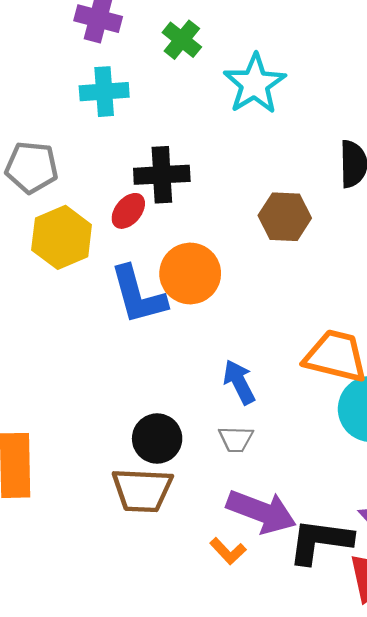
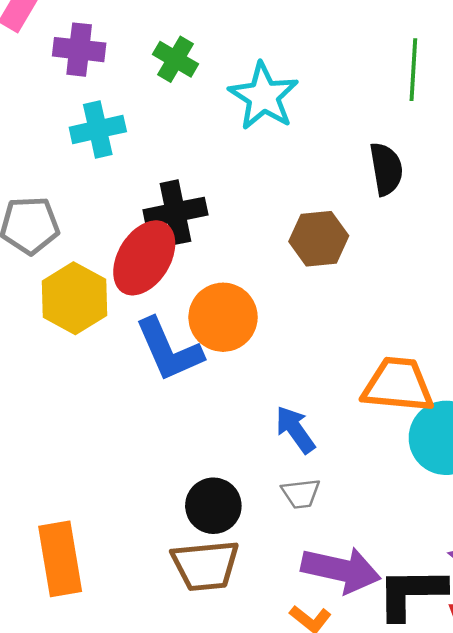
red ellipse: (128, 211) -> (144, 258), size x1.8

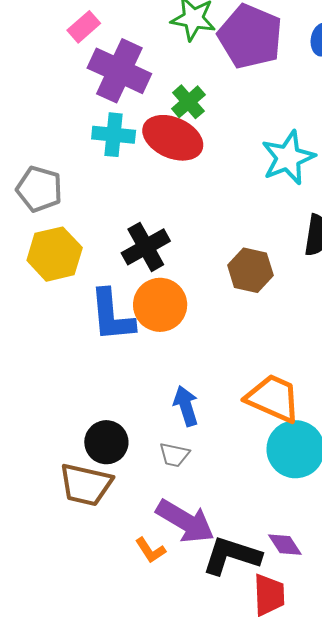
purple cross: (79, 50) -> (119, 71), size x1.5
cyan star: (264, 96) -> (288, 158), moved
black cross: (175, 212) -> (146, 247), moved, turned -36
red ellipse: (144, 258) -> (173, 138), moved, turned 64

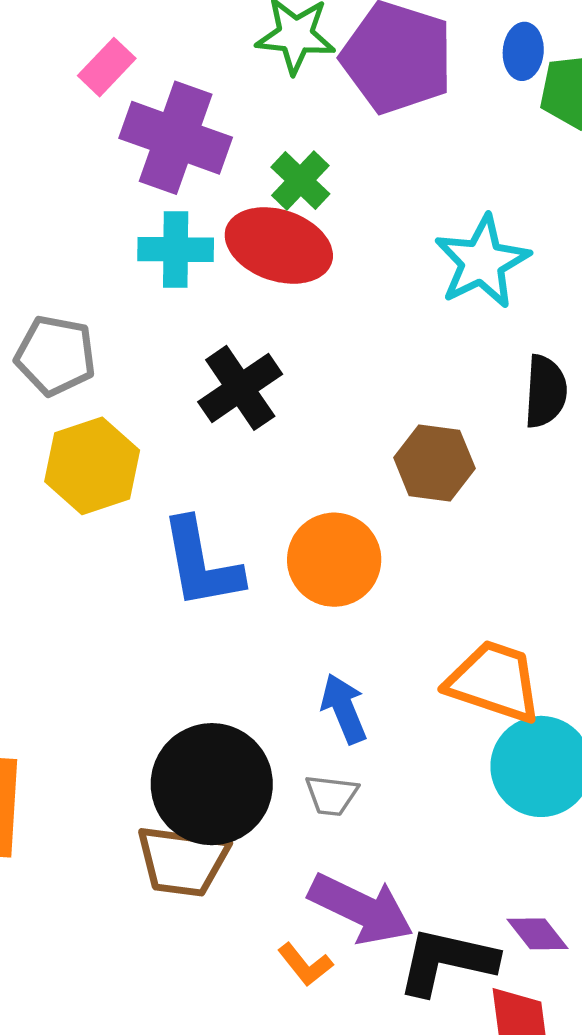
black cross: (146, 247) -> (240, 388), moved
orange circle: (160, 305) -> (334, 560), moved
black circle: (106, 442) -> (212, 784), size x1.6

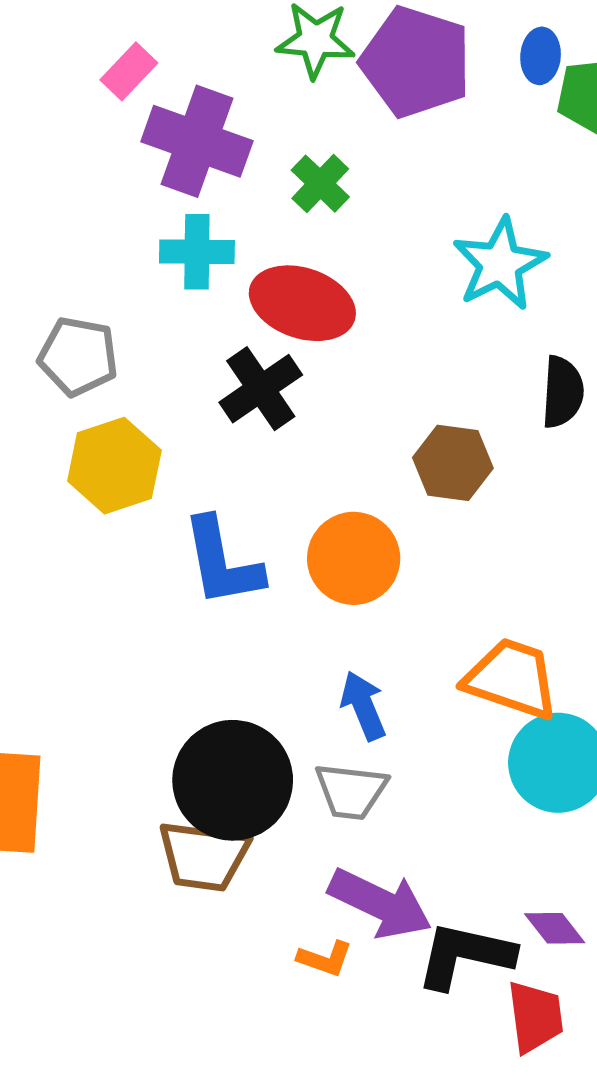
red ellipse: (279, 245) -> (302, 303), moved
gray trapezoid: (332, 795) -> (351, 791), size x1.4
orange L-shape: (305, 965) -> (325, 959), turned -32

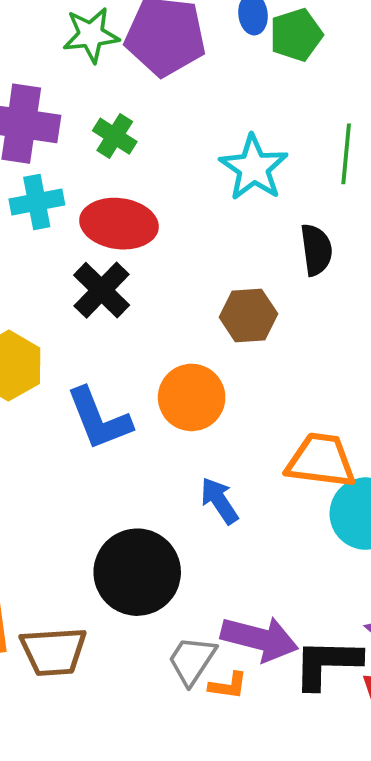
gray trapezoid: (351, 791) -> (192, 660), moved, turned 128
brown trapezoid: (204, 856) -> (54, 651), moved

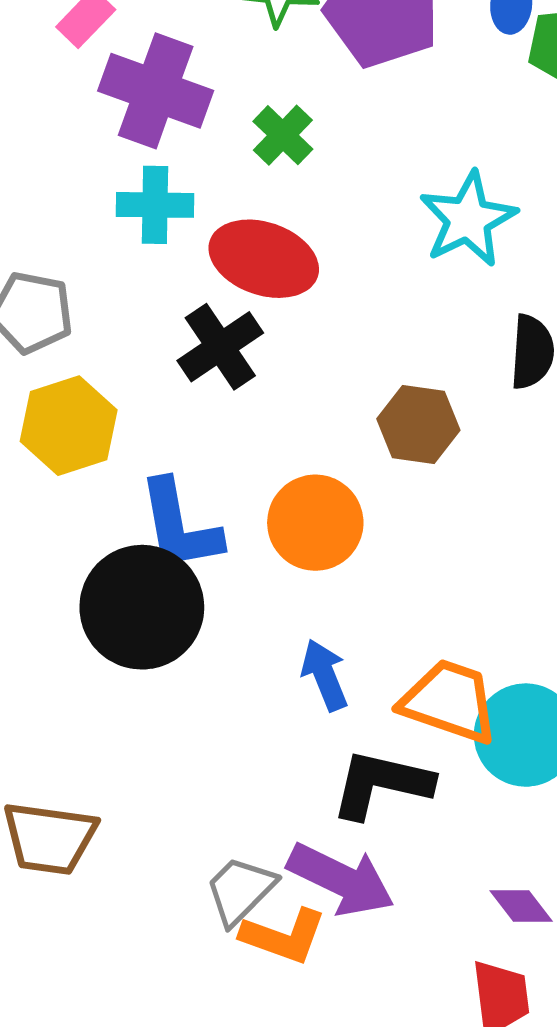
orange trapezoid: (321, 461) -> (449, 701), moved
black circle: (137, 572) -> (142, 607), moved
black L-shape: (327, 664) -> (381, 784), moved
orange L-shape: (228, 686) -> (284, 936), size x1.5

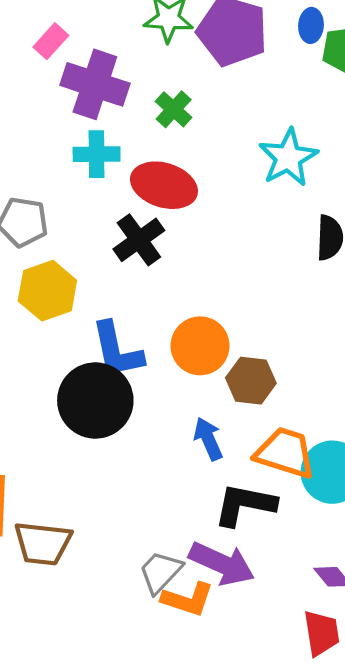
brown hexagon: (418, 424) -> (251, 381), moved

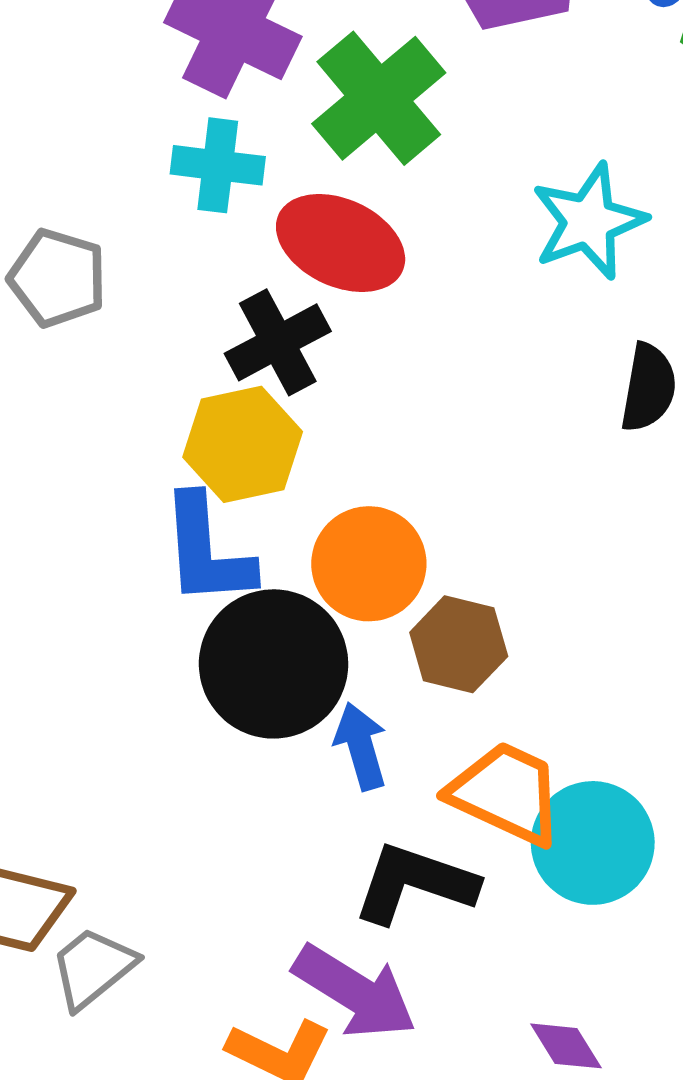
green cross: (174, 109) -> (379, 98), size x1.8
yellow hexagon: (47, 291) -> (243, 444), moved
black circle: (95, 400) -> (274, 664), moved
gray trapezoid: (160, 572) -> (93, 968), moved

